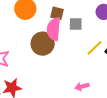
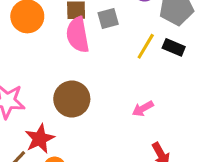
brown circle: (43, 44) -> (72, 99), moved

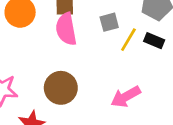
gray square: (108, 19) -> (109, 22), moved
pink arrow: (143, 109) -> (126, 97), size x1.5

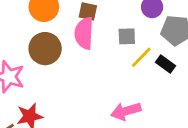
brown circle: (61, 88) -> (45, 49), moved

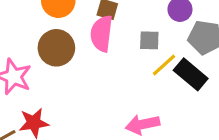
black rectangle: (165, 64) -> (191, 74), size x1.5

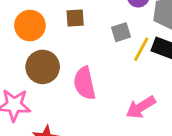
pink semicircle: (102, 34) -> (84, 83), moved

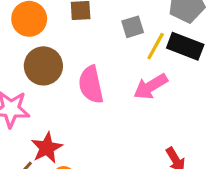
pink arrow: (141, 107) -> (151, 86), moved

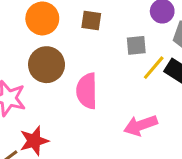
pink arrow: (151, 86) -> (141, 125), moved

